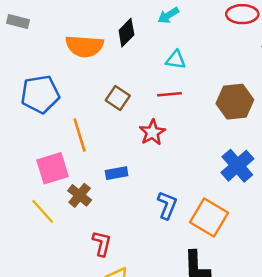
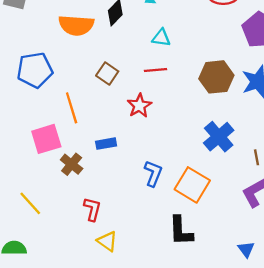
yellow line: (43, 211) -> (30, 203), moved

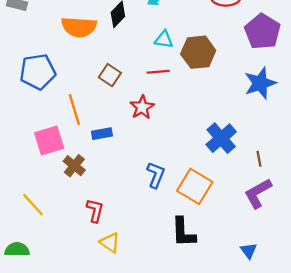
brown hexagon: (216, 77) -> (198, 52), moved
blue rectangle: (106, 144) -> (102, 134), moved

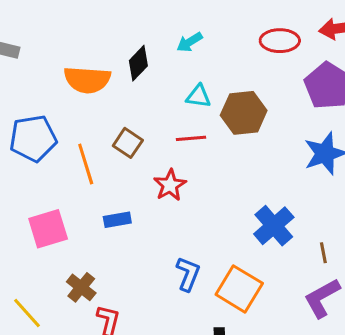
orange line: (74, 110) -> (86, 164), moved
brown cross: (74, 166) -> (81, 287), moved

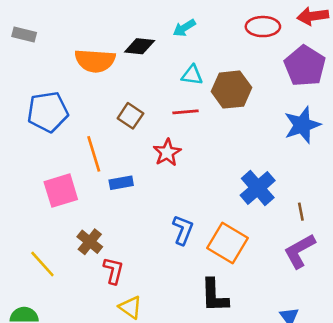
black diamond: (138, 63) -> (140, 46), turned 52
orange line: (86, 164) -> (94, 154), moved

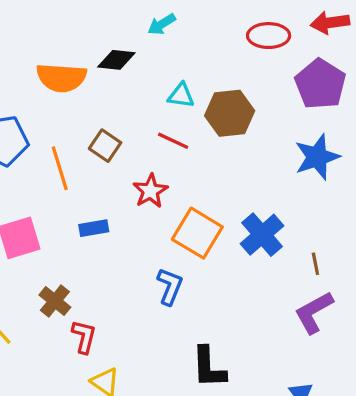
cyan arrow: (184, 28) -> (162, 24), moved
red line: (185, 112) -> (173, 141), turned 30
orange line: (94, 154) -> (60, 168), moved
orange square: (227, 243) -> (197, 233), moved

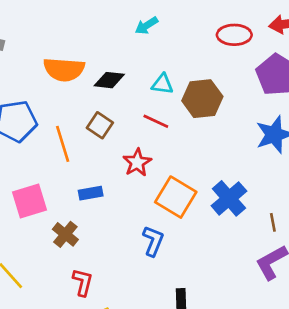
black diamond: (116, 60) -> (109, 80), moved
brown cross: (55, 301) -> (65, 234), moved

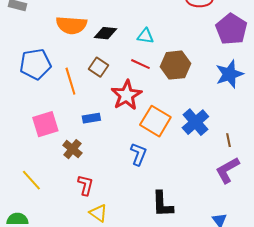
brown hexagon: (202, 99) -> (175, 65), moved
red star: (137, 163) -> (126, 95), size x1.4

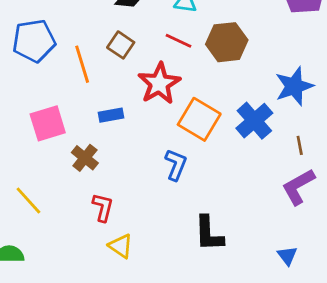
blue star: (229, 74) -> (294, 86), moved

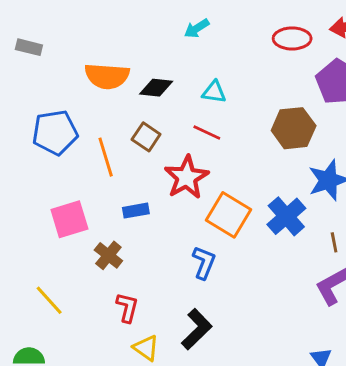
brown hexagon: (227, 42) -> (294, 128), moved
black L-shape: (209, 234) -> (197, 329), moved, turned -132

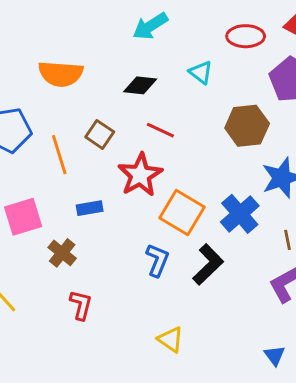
cyan arrow: (197, 28) -> (150, 26), size x1.4
black diamond: (156, 88) -> (140, 85), moved
cyan triangle: (214, 92) -> (201, 72), moved, turned 30
black L-shape: (197, 329) -> (208, 264), moved
yellow triangle: (146, 348) -> (170, 340), moved

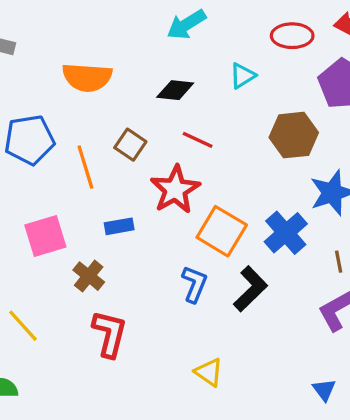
cyan triangle: (201, 72) -> (242, 76), turned 50
red L-shape: (81, 305) -> (110, 334), size x1.4

